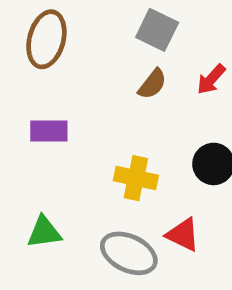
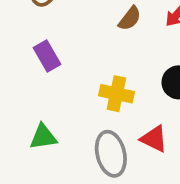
purple rectangle: (49, 131) -> (47, 56), turned 60
gray ellipse: (129, 253) -> (111, 154), turned 51

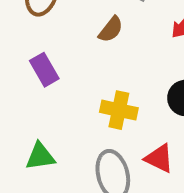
brown semicircle: (130, 18) -> (111, 29), moved

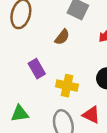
purple rectangle: (44, 70) -> (37, 69), moved

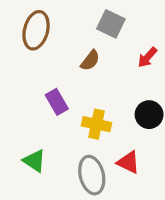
green triangle: (20, 114) -> (34, 161), turned 42

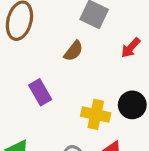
yellow cross: (97, 124) -> (96, 114), moved

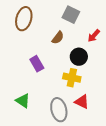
black circle: (132, 105) -> (79, 57), moved

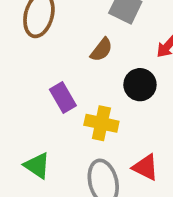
yellow cross: (72, 78) -> (101, 123), moved

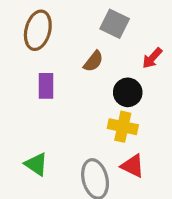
purple rectangle: (63, 98) -> (46, 86), moved, turned 30
yellow cross: (101, 123) -> (123, 127), moved

